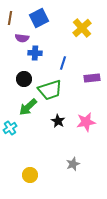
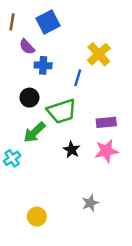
yellow cross: (82, 28) -> (99, 54), moved
purple semicircle: (22, 38) -> (27, 47), turned 40
purple rectangle: (92, 78) -> (106, 122), moved

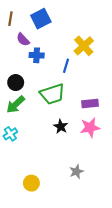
black circle: (29, 98) -> (16, 83), moved
green arrow: (34, 132) -> (16, 105), moved

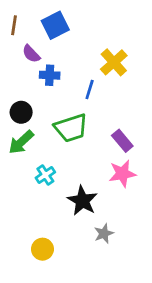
purple rectangle: (90, 103) -> (122, 141), turned 56
black star: (61, 127) -> (82, 201), moved, size x1.5
cyan cross: (10, 134) -> (45, 175), moved

